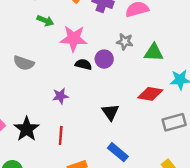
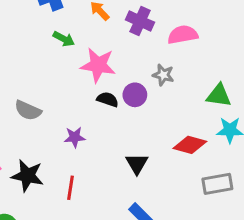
green triangle: (154, 52) -> (219, 95), moved
gray semicircle: (24, 63) -> (28, 110), moved
black star: (27, 129) -> (27, 176), turned -30

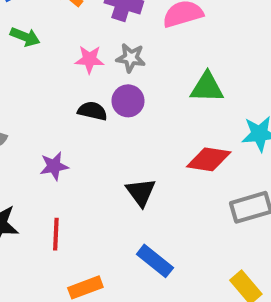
pink star: (98, 65) -> (89, 59), moved, size x0.6
gray star: (163, 75) -> (131, 58), moved
green triangle: (219, 95) -> (207, 87), moved

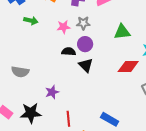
purple star: (54, 166) -> (52, 92), moved
black triangle: (141, 192) -> (86, 65), moved
red line: (56, 234) -> (68, 119), moved

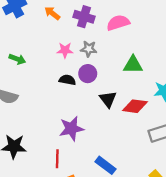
green arrow: (31, 21) -> (17, 59), moved
black triangle: (86, 65) -> (108, 99), moved
purple star: (52, 92) -> (71, 129), moved, size x1.5

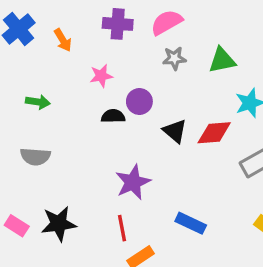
orange arrow: (52, 13) -> (63, 40), moved, turned -147
gray star: (89, 49) -> (174, 58), moved
green triangle: (133, 65) -> (222, 60), moved

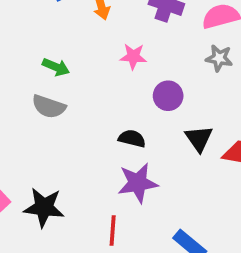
black semicircle: (113, 116) -> (132, 139), moved
gray semicircle: (35, 157) -> (49, 107), moved

